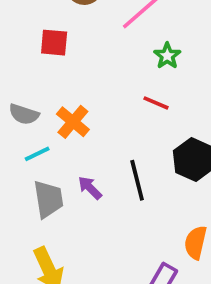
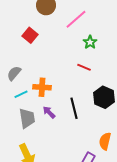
red square: (54, 43) -> (30, 35), turned 35
gray semicircle: (24, 114) -> (14, 73), turned 112
orange cross: (73, 122) -> (42, 87), moved, turned -36

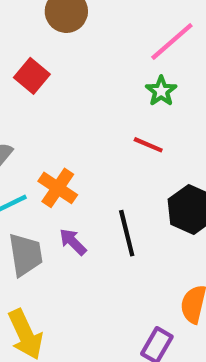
pink line: (76, 19) -> (172, 41), moved
orange cross: (42, 87) -> (58, 188), turned 30

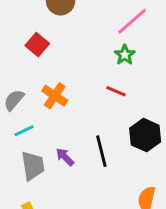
orange cross: (58, 188) -> (55, 96), moved

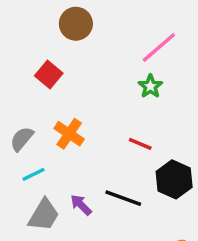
red line: (116, 91) -> (140, 144), moved
black line: (101, 151) -> (123, 198), turned -56
gray trapezoid: (33, 166) -> (44, 215), turned 40

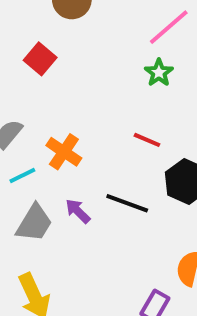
orange cross: (69, 134) -> (64, 152), moved

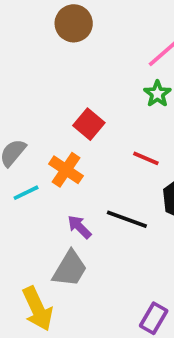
red square: (40, 59) -> (89, 124), moved
gray trapezoid: (34, 223) -> (70, 269), moved

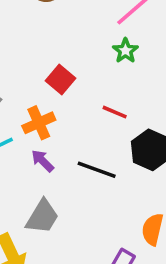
orange cross: (66, 170) -> (39, 123), turned 32
purple arrow: (79, 227) -> (42, 161), moved

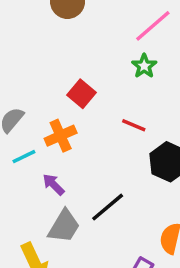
purple arrow: (42, 161) -> (54, 184), moved
black line: (97, 170) -> (108, 207), moved, turned -60

